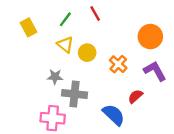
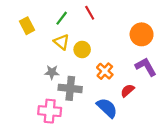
orange cross: (118, 64) -> (105, 71), moved

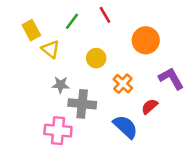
orange circle: (142, 34) -> (146, 40), moved
yellow triangle: (62, 42) -> (50, 49), moved

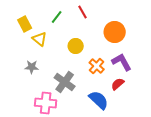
purple L-shape: (171, 78) -> (122, 62), moved
gray star: (61, 85) -> (32, 67), moved
gray cross: (82, 104) -> (65, 82), turned 30

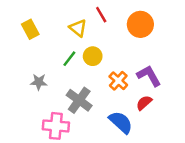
green line: (57, 17) -> (69, 59), moved
orange circle: (115, 32) -> (140, 24), moved
yellow triangle: (40, 39) -> (78, 28), moved

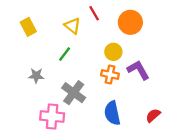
yellow circle: (93, 56) -> (113, 52), moved
orange cross: (118, 81) -> (110, 75), turned -30
red semicircle: (144, 103) -> (153, 115), moved
blue semicircle: (121, 122) -> (112, 113), turned -145

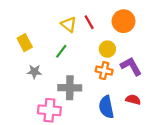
red line: (94, 13) -> (89, 22), moved
yellow rectangle: (28, 27) -> (25, 43), moved
gray cross: (74, 93) -> (70, 88), turned -35
red semicircle: (153, 115) -> (133, 100), moved, turned 56

